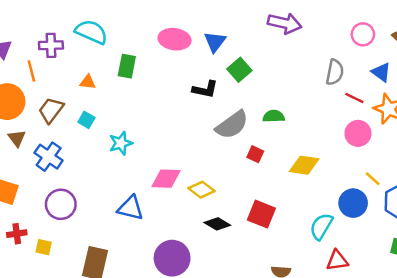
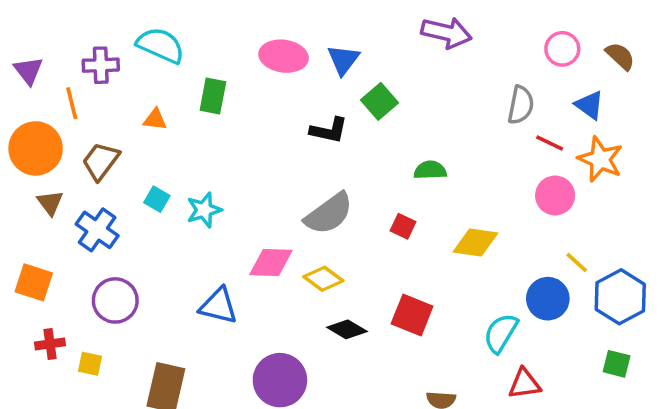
cyan square: (86, 120) -> (157, 199), moved
gray semicircle: (232, 125) -> (329, 214), moved

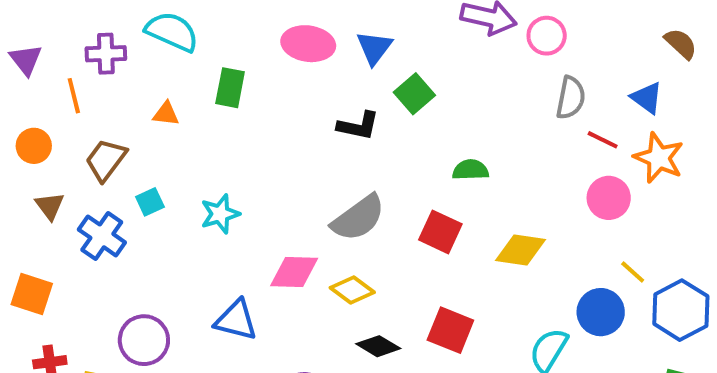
pink circle: (562, 49) -> (547, 36), moved
orange circle: (36, 148) -> (34, 146), size x0.6
cyan square: (157, 199) -> (150, 202), moved, turned 35
red square: (403, 226) -> (440, 232), size x1.5
purple circle: (115, 300) -> (144, 340), moved

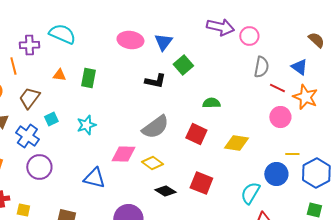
green rectangle: (230, 88) -> (88, 78), moved
yellow line: (633, 272) -> (292, 154), turned -40
purple circle: (144, 340) -> (39, 167), moved

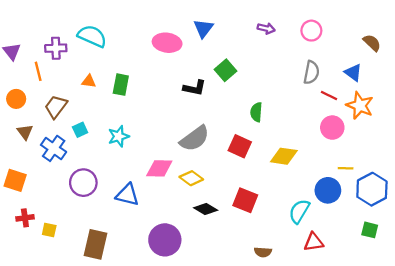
purple arrow: (220, 27) -> (266, 28), size x0.6
pink circle: (249, 36) -> (311, 31), moved
blue triangle: (163, 42) -> (203, 28), moved
green semicircle: (211, 103) -> (256, 112), turned -84
purple circle: (39, 167) -> (83, 183), moved

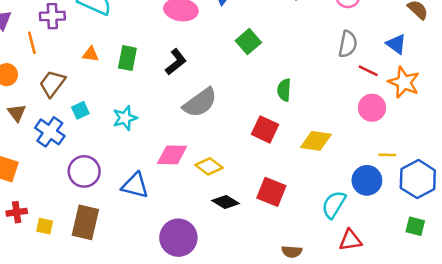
black L-shape: (195, 88) -> (176, 62), moved, turned -50
gray semicircle: (195, 139) -> (200, 103), moved
brown rectangle: (95, 244) -> (85, 222), moved

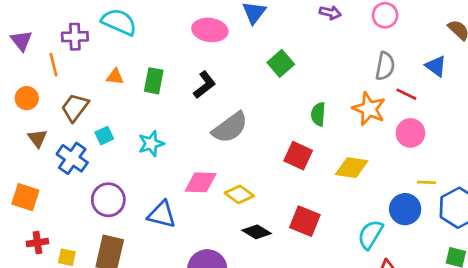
orange star: (404, 82) -> (369, 109), moved

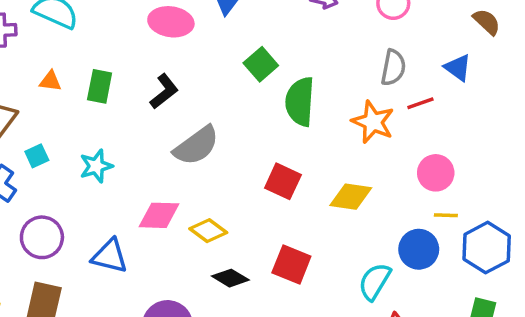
red line: (406, 94) -> (420, 103), turned -45
green semicircle: (318, 114) -> (300, 102), moved, size x1.6
pink circle: (410, 133) -> (436, 173), moved

